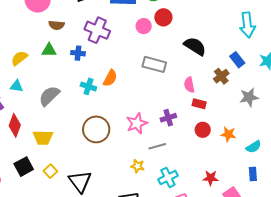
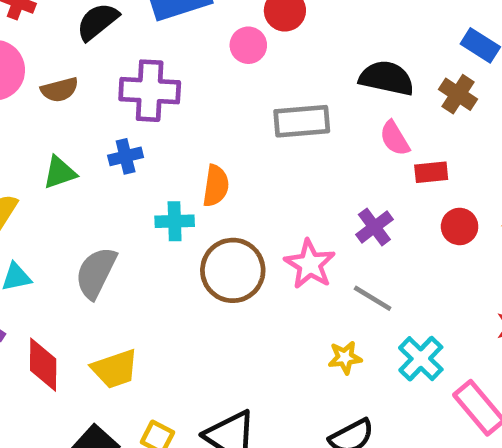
brown semicircle: (57, 25) -> (60, 90), moved
black semicircle: (195, 46) -> (387, 78), moved
brown circle: (96, 129) -> (233, 270), moved
gray line: (157, 146) -> (373, 298), turned 66

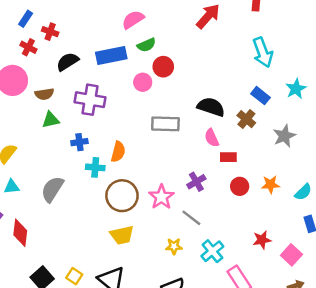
blue cross: (126, 156) -> (79, 142), moved
green triangle: (60, 172) -> (51, 120), moved
yellow trapezoid: (115, 369) -> (122, 235), moved

